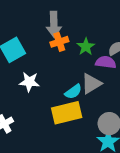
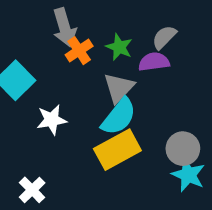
gray triangle: (91, 84) -> (119, 88), moved
cyan semicircle: (73, 92) -> (119, 117), size x1.5

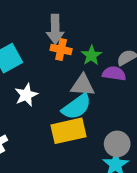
orange cross: (79, 51) -> (61, 49), turned 30
gray triangle: (119, 88) -> (83, 85), turned 35
white star: (52, 120) -> (26, 95), turned -30

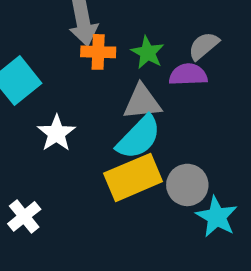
gray circle: (117, 144) -> (187, 185), moved

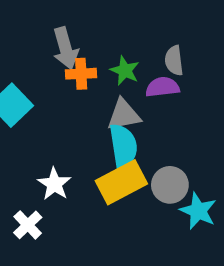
gray semicircle: (204, 46) -> (174, 61), turned -52
white star: (56, 133) -> (54, 184), moved
cyan semicircle: (139, 137) -> (123, 146), turned -48

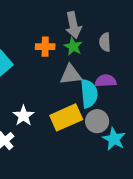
gray arrow: (65, 48) -> (73, 25), moved
purple semicircle: (162, 87) -> (106, 81), moved
cyan semicircle: (123, 146) -> (89, 94), moved

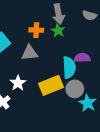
gray semicircle: (105, 42) -> (89, 15), moved, turned -72
gray triangle: (71, 75) -> (30, 53), moved

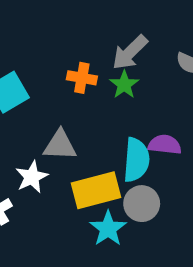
gray arrow: (59, 14) -> (130, 52), turned 48
gray triangle: (30, 53) -> (60, 145), moved
cyan star: (87, 103) -> (108, 229), moved

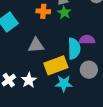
white star: (32, 177) -> (29, 80), moved
gray circle: (142, 204) -> (89, 70), moved
cyan star: (108, 229) -> (64, 83), turned -30

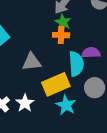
orange cross: (43, 11) -> (61, 35), moved
cyan star: (64, 83) -> (66, 105), turned 30

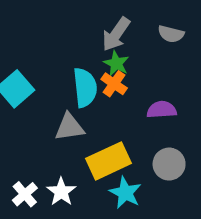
orange cross: (61, 35) -> (114, 84), turned 35
cyan semicircle: (76, 64) -> (85, 88), moved

